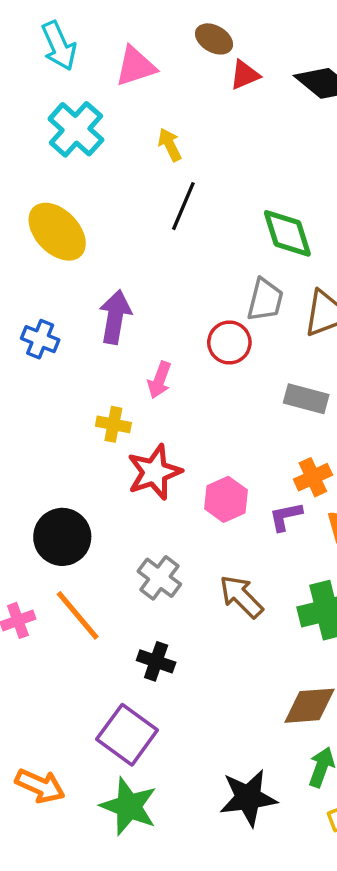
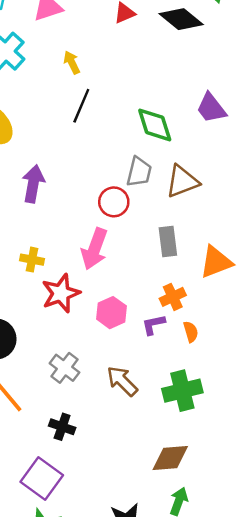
pink arrow: (159, 380) -> (95, 249), moved, size x1.6
gray rectangle: (306, 399) -> (168, 242), turned 68

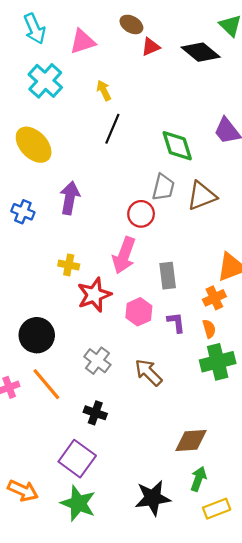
gray rectangle: (168, 242) -> (168, 276), moved
orange cross: (173, 297) -> (214, 298), moved
purple L-shape: (153, 325) -> (176, 322), turned 95
green cross: (182, 391) -> (218, 362), moved

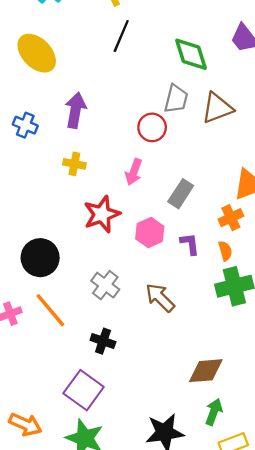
pink arrow: (124, 255) -> (134, 172), size x0.7
yellow cross: (69, 265) -> (74, 164), moved
gray rectangle: (168, 276) -> (181, 194), turned 40

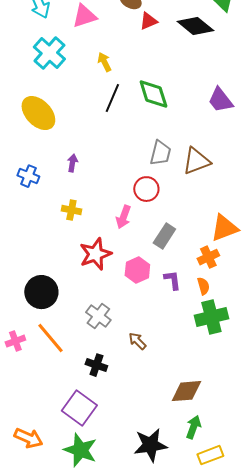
green diamond: (191, 54) -> (153, 94), moved
purple arrow: (76, 110) -> (72, 163), size x0.6
red circle: (152, 127) -> (146, 189), moved
brown arrow: (160, 298) -> (137, 341), moved, size x0.7

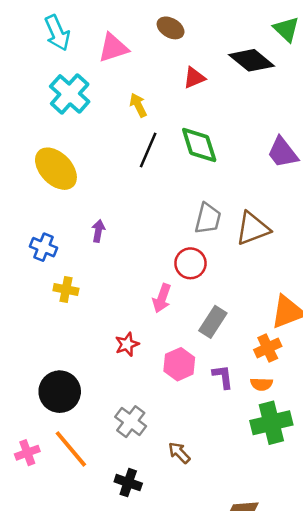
red triangle: (148, 21) -> (194, 78), moved
yellow cross: (71, 210) -> (66, 289), moved
red star: (95, 254) -> (127, 344), size x0.6
orange semicircle: (203, 286) -> (261, 384), turned 108

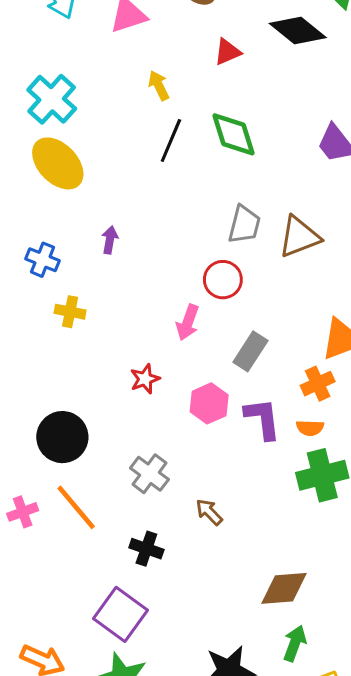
cyan cross: (70, 94) -> (52, 99), moved
purple L-shape: (223, 377) -> (263, 419), size x1.4

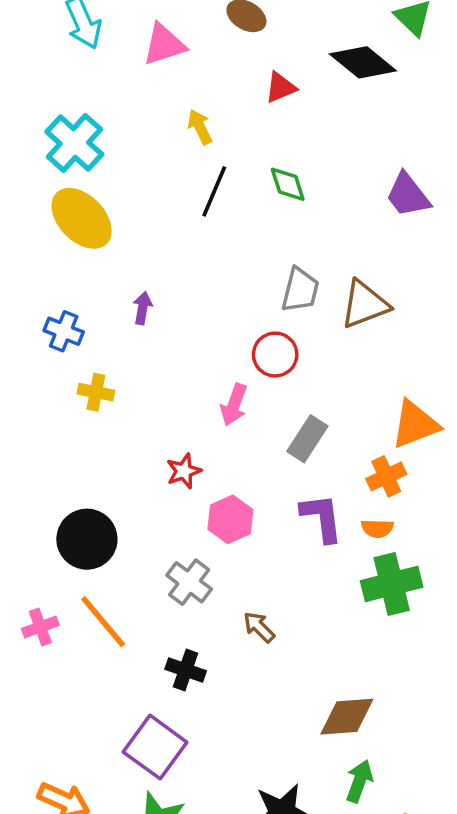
green diamond: (234, 134) -> (288, 184), size x0.7
pink hexagon: (209, 403) -> (230, 519), moved

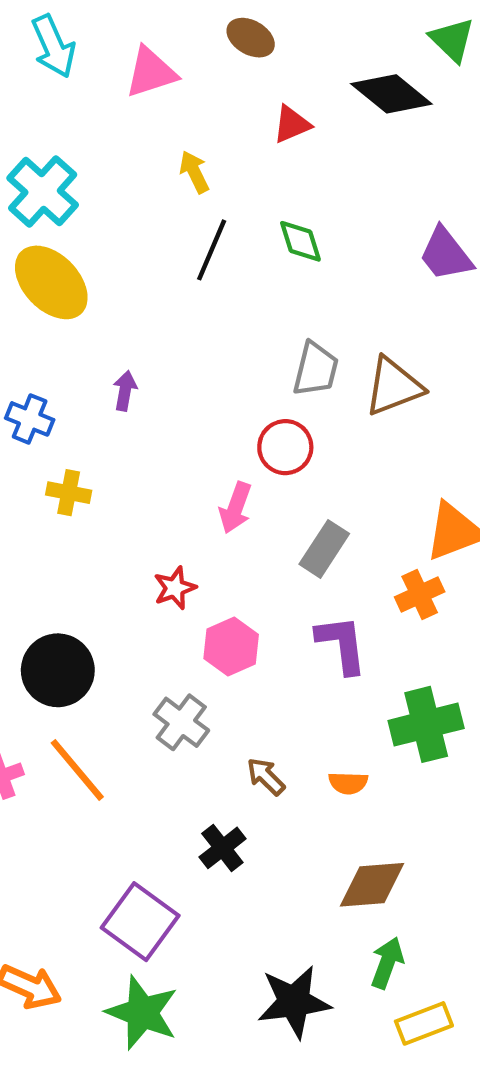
orange semicircle: (377, 528) -> (348, 783), moved
black cross: (186, 670) -> (222, 848), moved, turned 33

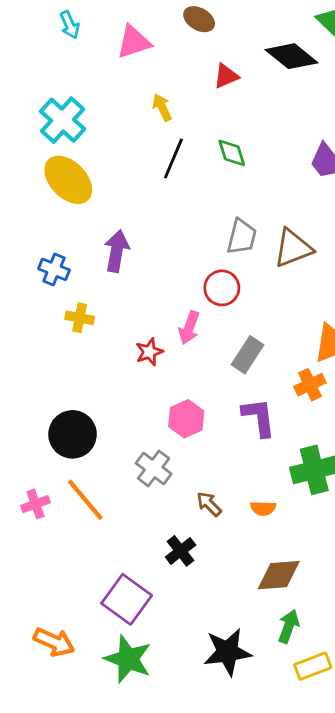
cyan arrow: (53, 46) -> (70, 25), size x0.7
purple arrow: (125, 391) -> (117, 251), size x1.6
red star: (175, 588) -> (149, 352), moved

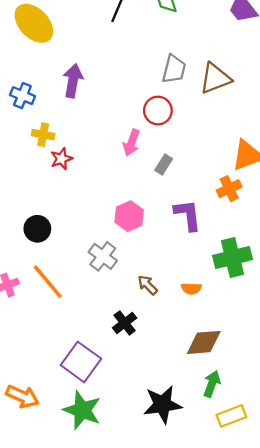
red star: (149, 352) -> (61, 159), moved
gray rectangle: (247, 355) -> (164, 164), moved, size x0.7
black circle: (73, 434) -> (37, 229), size x0.7

